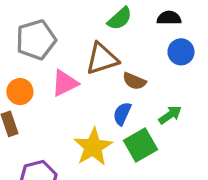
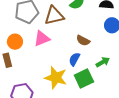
brown triangle: (102, 59) -> (54, 16), moved
yellow star: (93, 147) -> (56, 78), turned -30

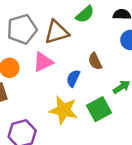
brown semicircle: (83, 40) -> (95, 61), turned 40
blue semicircle: (74, 59) -> (73, 78), moved

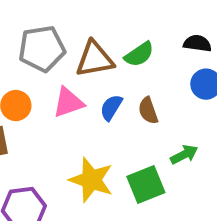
green semicircle: (85, 14) -> (139, 54), moved
blue semicircle: (73, 78) -> (111, 107), moved

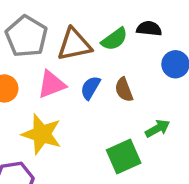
black semicircle: (197, 43) -> (149, 29), moved
gray pentagon: (42, 49) -> (26, 36), turned -30
yellow star: (91, 180) -> (42, 134), moved

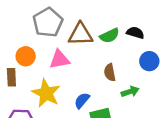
blue semicircle: (90, 88) -> (82, 100), moved
green arrow: (157, 128) -> (130, 92), moved

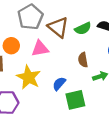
brown triangle: (81, 34) -> (58, 27), turned 40

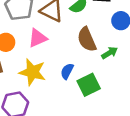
brown semicircle: (83, 60) -> (87, 39), size x1.5

